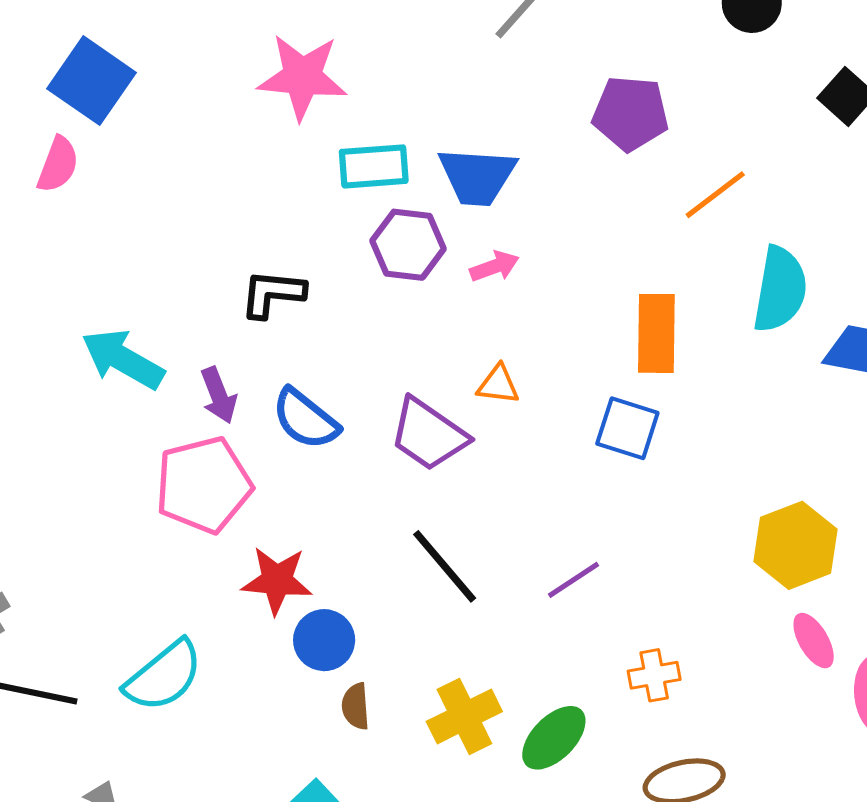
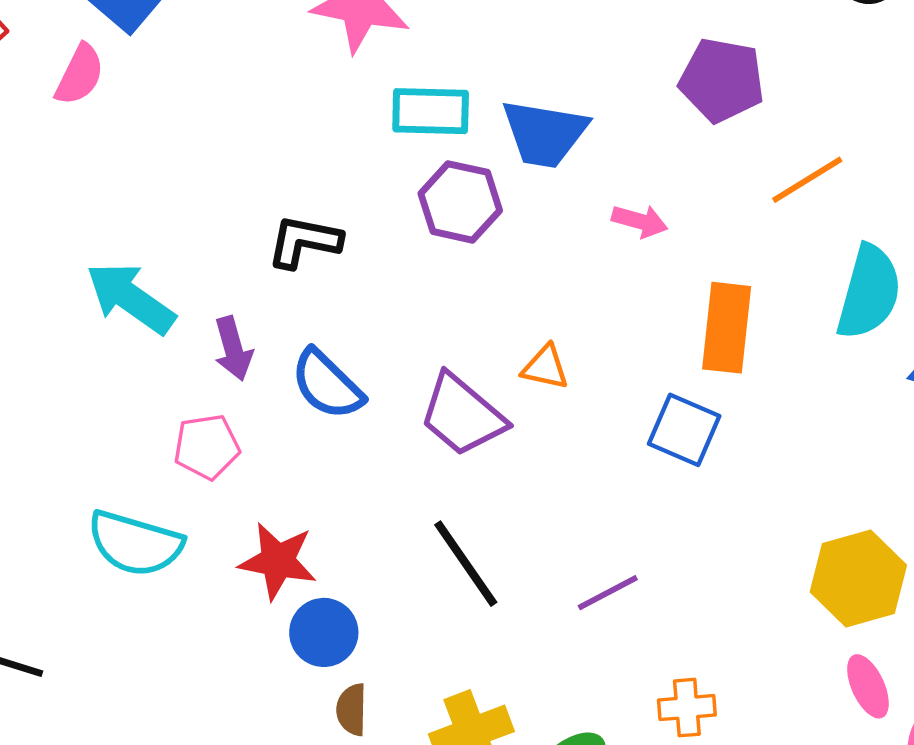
pink arrow: (495, 266) -> (640, 221), moved, turned 30
pink pentagon: (204, 485) -> (207, 447), size x0.6
cyan semicircle: (164, 676) -> (135, 543), moved, turned 50

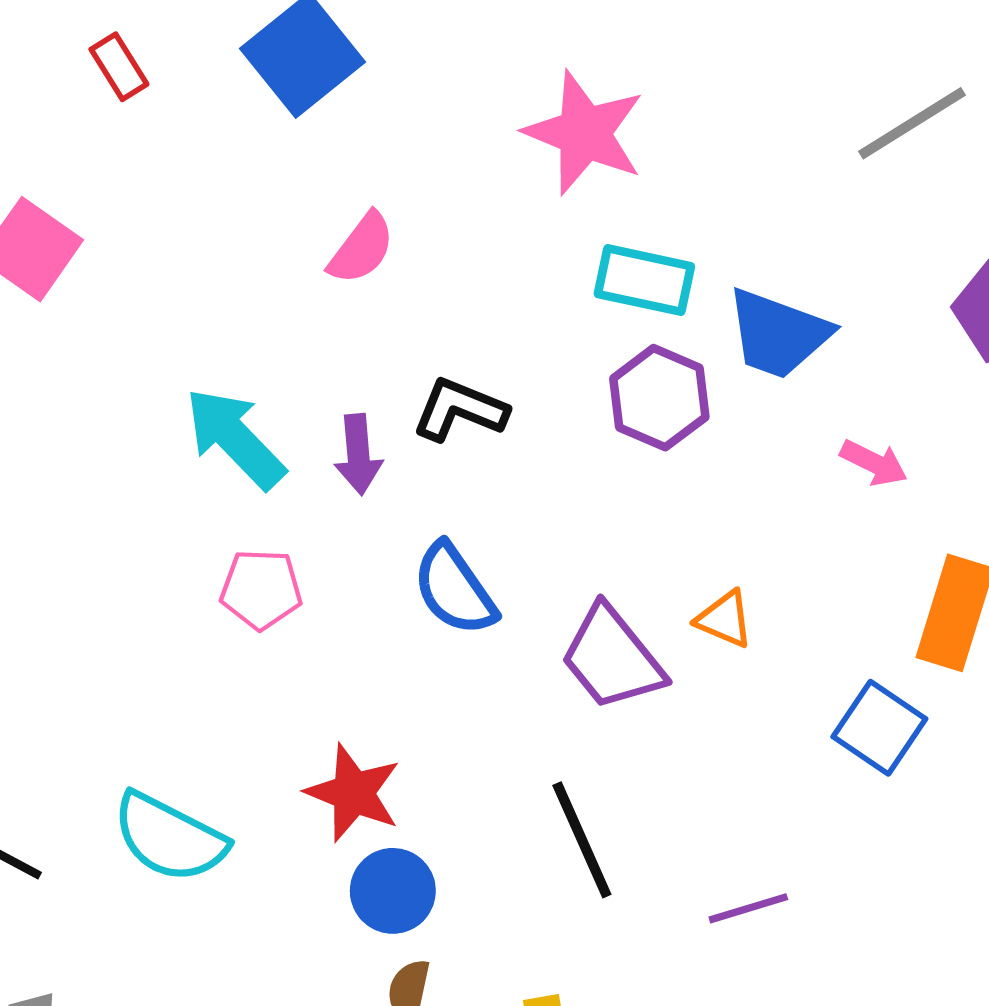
pink semicircle: (80, 75) -> (362, 248), moved
purple arrow: (233, 349) -> (358, 454), moved
pink pentagon: (207, 447) -> (261, 589), moved
cyan semicircle: (135, 543) -> (169, 837), moved

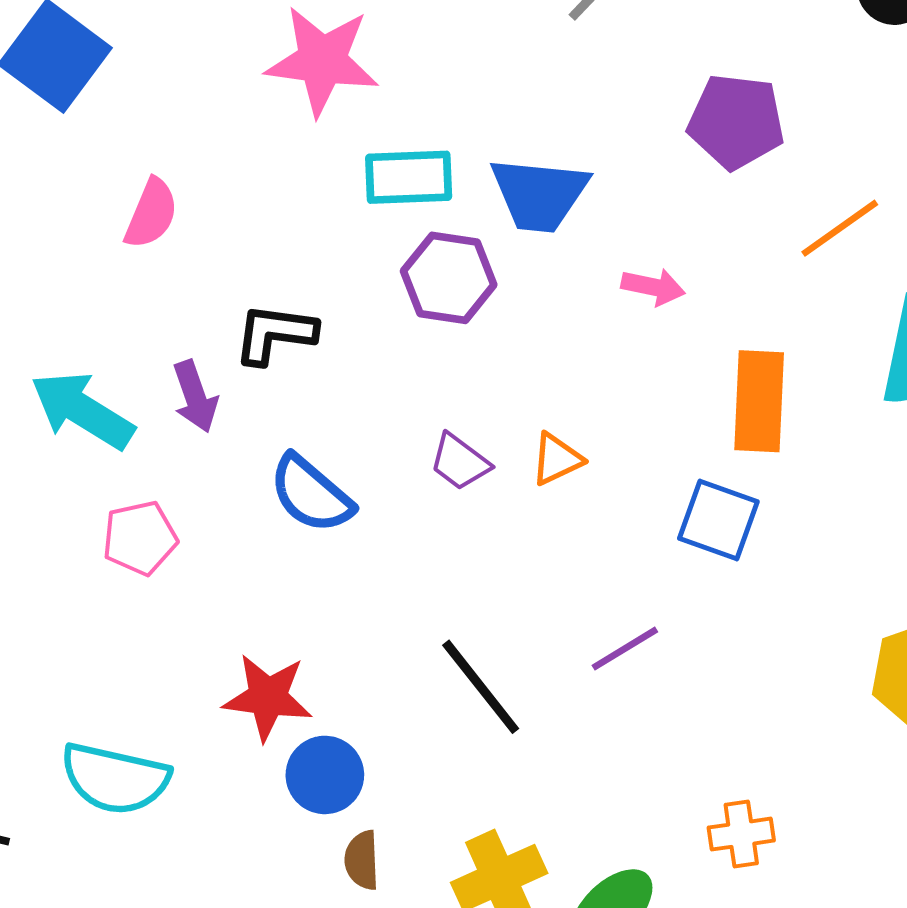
orange triangle: (725, 619) -> (557, 459), turned -34
purple trapezoid: (612, 658) -> (460, 462), moved, size x0.6
purple line: (748, 908) -> (625, 649), moved

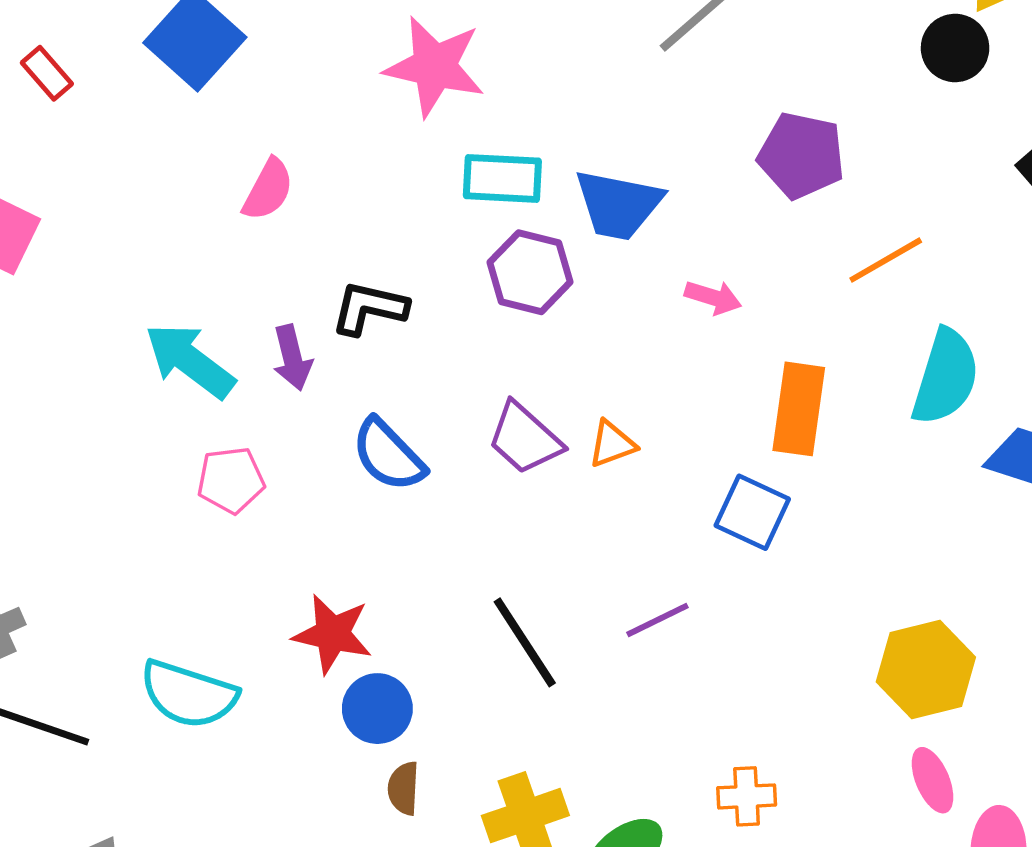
purple trapezoid: (460, 462) -> (525, 438), size x1.4

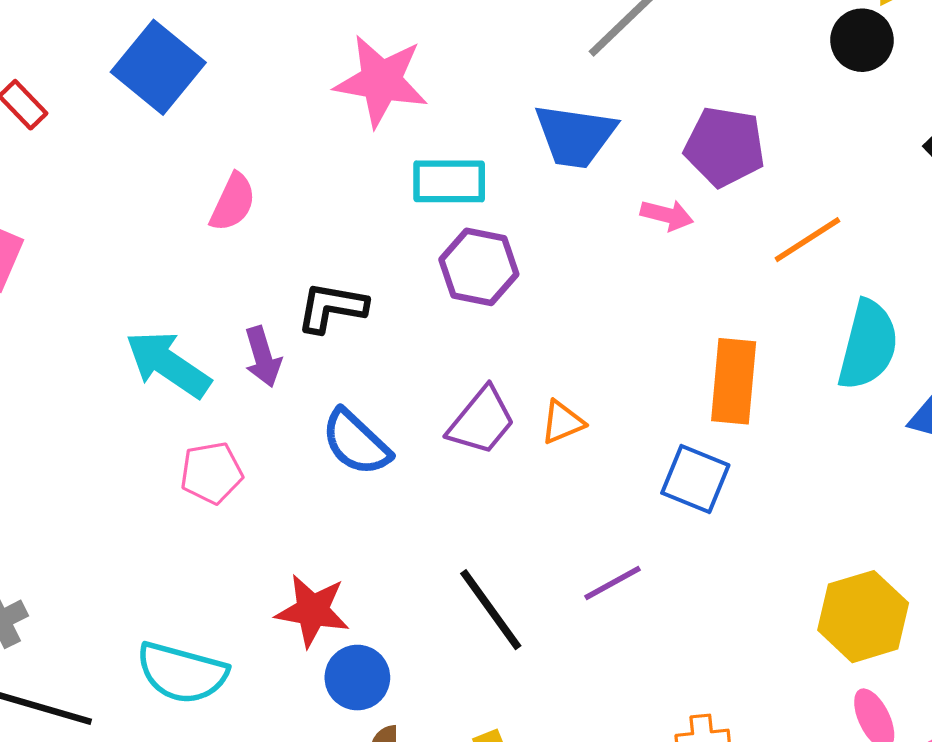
blue trapezoid: (618, 205) -> (575, 136), moved
pink arrow: (713, 297) -> (667, 215), moved
purple trapezoid: (525, 438) -> (481, 421), turned -90

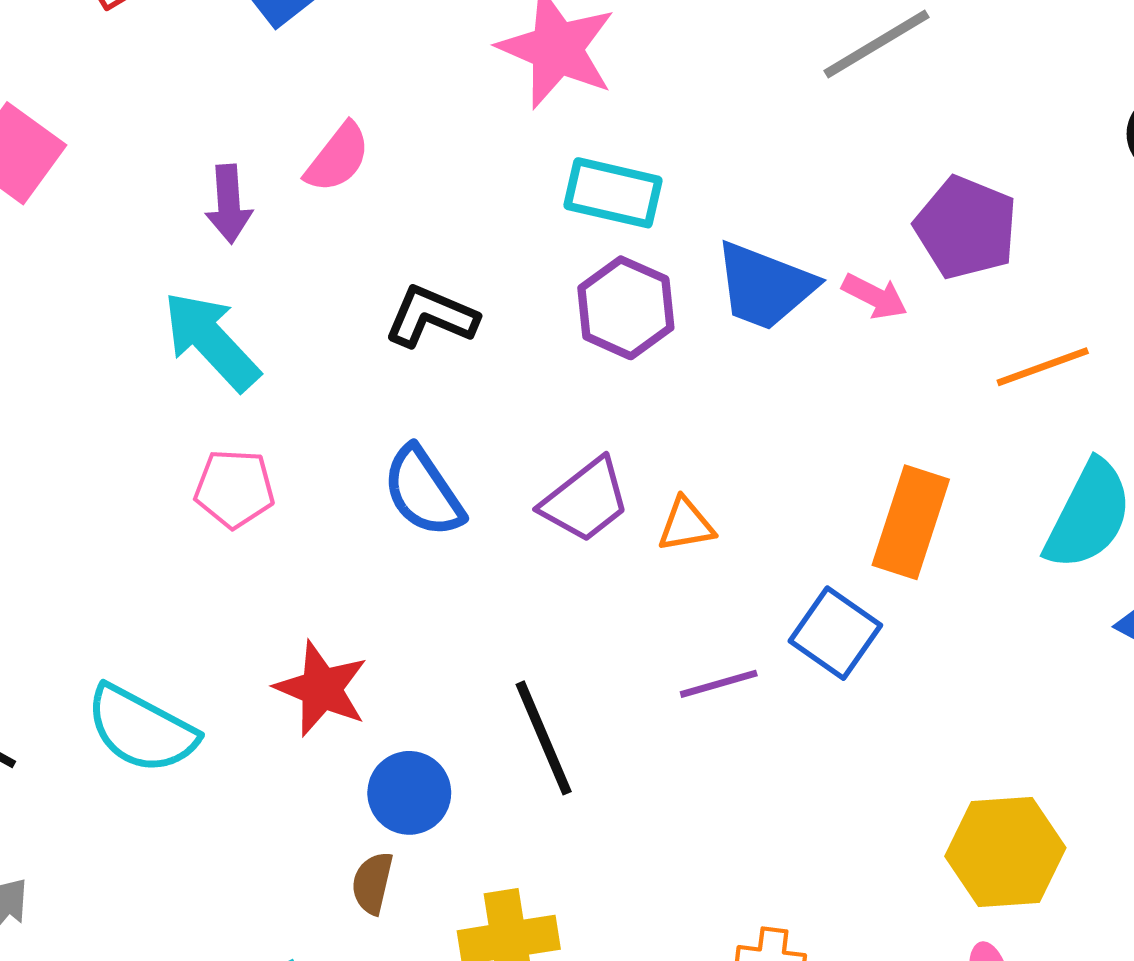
blue trapezoid: (575, 136) -> (765, 286), moved
purple arrow: (263, 357) -> (229, 204), moved
purple line: (613, 583) -> (719, 684), moved
blue circle: (357, 678) -> (409, 793), moved

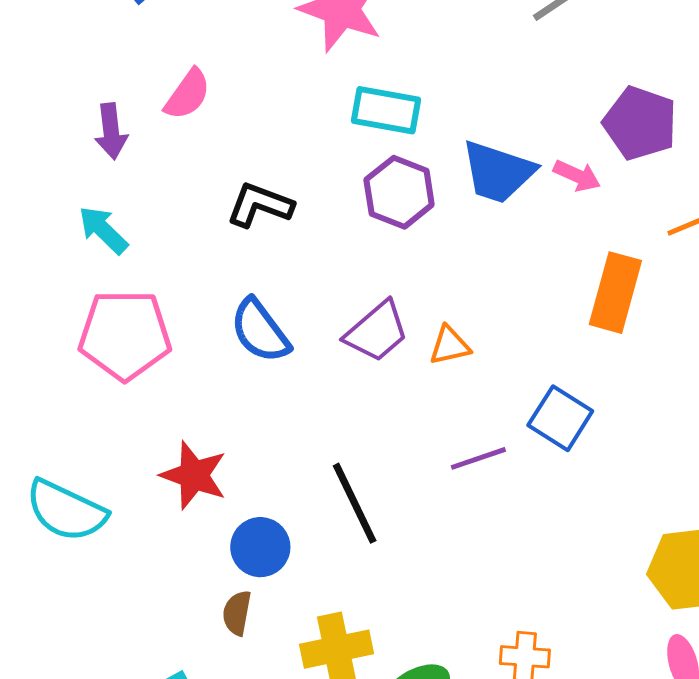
cyan arrow: (211, 341) -> (103, 230), size x0.7
pink pentagon: (234, 489) -> (125, 335), size x1.6
orange rectangle: (911, 522) -> (615, 293), moved

